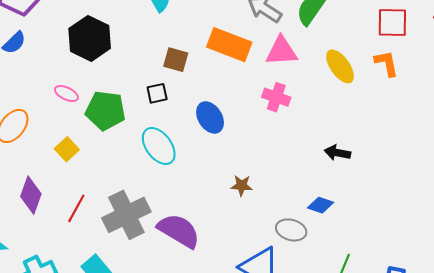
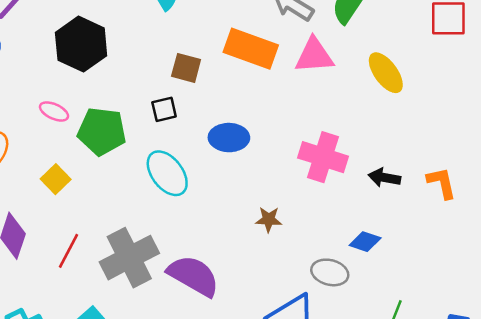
orange L-shape: (387, 63) -> (442, 183), moved
pink cross: (276, 97) -> (323, 157), moved, size x1.4
blue ellipse: (210, 117) -> (229, 138), turned -56

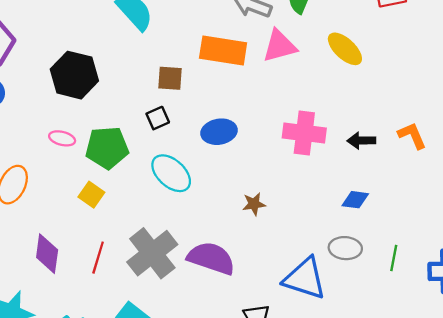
yellow square: (56, 179) -> (91, 195), moved
brown star: (269, 219) -> (254, 204), moved
gray ellipse: (330, 272) -> (345, 248), moved

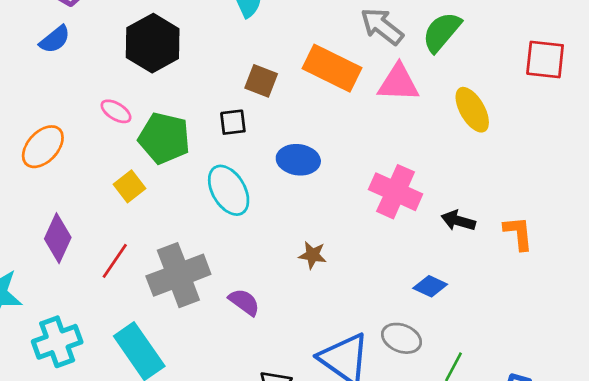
purple semicircle: (211, 258) -> (244, 302), size x0.6

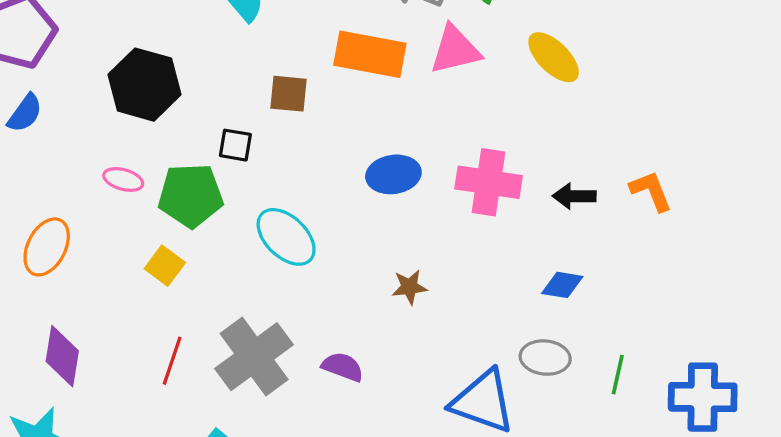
black square: (233, 122) -> (235, 145), moved, turned 32
blue ellipse: (298, 160) -> (393, 174), moved
purple diamond: (58, 238) -> (62, 356), moved

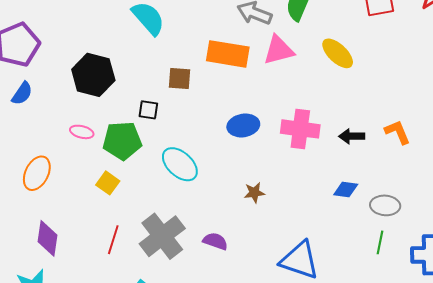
gray ellipse: (545, 358) -> (385, 205), moved

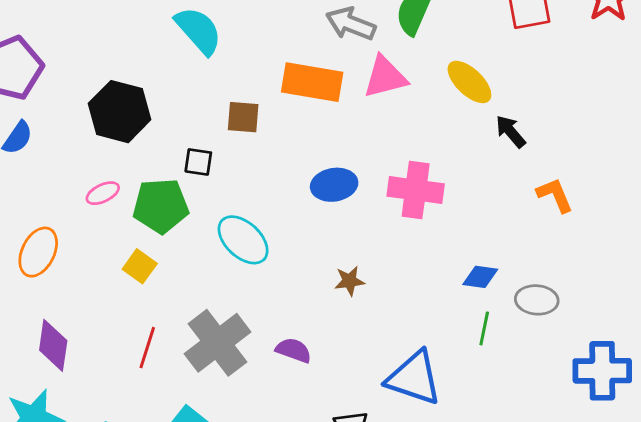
pink ellipse: (82, 132) -> (103, 193), turned -40
black arrow: (352, 136) -> (511, 131), moved, turned 50
green line: (380, 242) -> (484, 328), moved

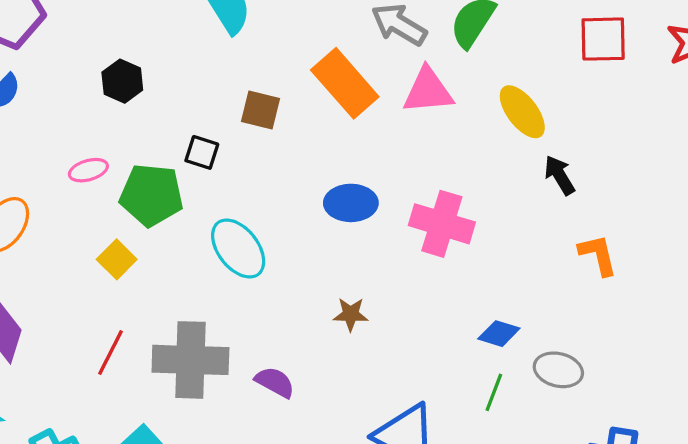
orange rectangle: (312, 82) -> (345, 83), turned 30
black hexagon: (120, 112) -> (122, 81), size x0.6
gray cross: (217, 343) -> (190, 360), turned 30

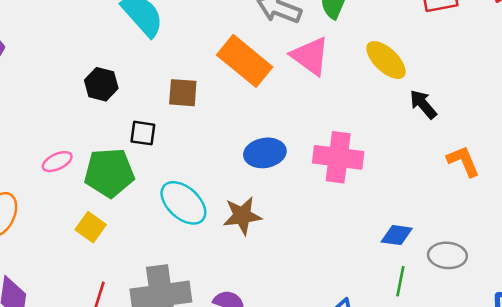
black hexagon: (122, 81) -> (101, 84), moved
pink triangle: (428, 91) -> (310, 56), turned 51
brown star: (351, 314) -> (242, 216), moved, size x1.4

